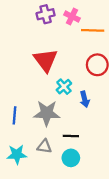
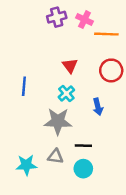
red triangle: (46, 60) -> (70, 66), moved, size x0.6
cyan cross: (64, 87) -> (66, 93), moved
blue line: (15, 115) -> (24, 86), moved

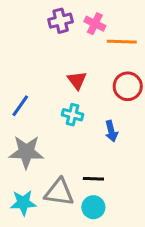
blue line: (24, 86) -> (20, 106), turned 30
cyan cross: (66, 93) -> (72, 115), turned -35
gray star: (58, 121) -> (26, 152), moved
gray triangle: (55, 157) -> (59, 192), size x1.5

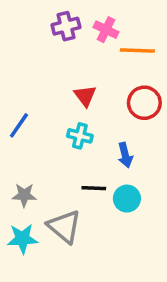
gray star: (26, 152) -> (24, 195), moved, size x0.6
black line: (93, 179) -> (94, 188), moved
gray triangle: (59, 192) -> (64, 226), turned 32
cyan circle: (93, 207) -> (127, 199), moved

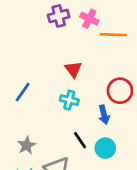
red circle: (144, 103) -> (120, 91), moved
black line: (94, 188) -> (80, 140), turned 54
gray star: (24, 195) -> (27, 145), turned -30

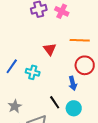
orange line: (113, 35) -> (80, 40), moved
cyan cross: (69, 100) -> (33, 72), moved

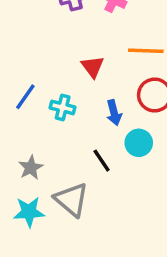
blue arrow: (73, 83) -> (114, 113), moved
cyan circle: (74, 108) -> (139, 143), moved

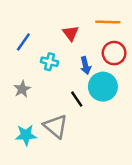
blue line: (25, 97) -> (23, 42), moved
cyan circle: (139, 143) -> (103, 87), size x1.5
gray star: (31, 168) -> (22, 89), moved

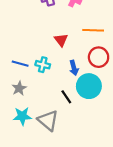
blue line: (23, 42) -> (20, 64), moved, turned 70
cyan star: (26, 135) -> (22, 116), moved

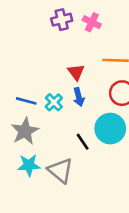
cyan cross: (43, 65) -> (54, 102), turned 32
blue arrow: (74, 68) -> (79, 97), moved
gray star: (19, 88) -> (25, 131), size x1.5

